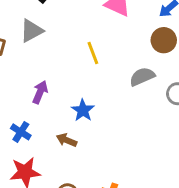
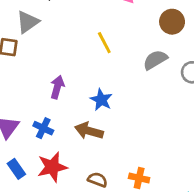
gray triangle: (32, 31) -> (28, 22), moved
brown arrow: (67, 140) -> (89, 131), size x1.4

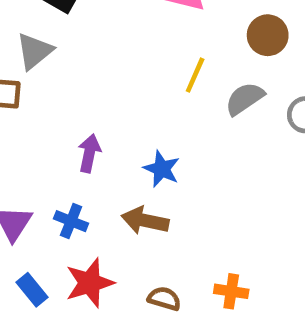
yellow line: (104, 43) -> (195, 75), moved, turned 55

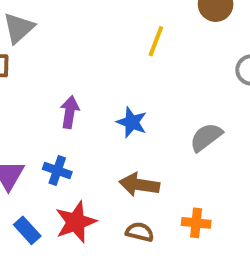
gray semicircle: (245, 99) -> (206, 137), moved
brown arrow: (145, 221) -> (139, 185), moved

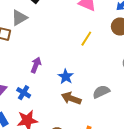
brown arrow: (139, 185) -> (71, 98), moved

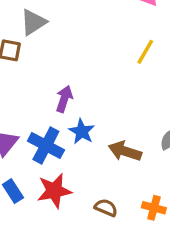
blue star: (66, 77) -> (82, 132), moved
blue cross: (24, 93) -> (46, 145), size x1.5

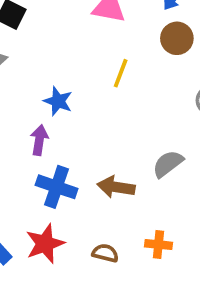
blue star: (82, 132) -> (58, 101), moved
blue cross: (46, 145) -> (57, 187), moved

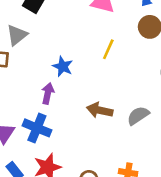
blue cross: (57, 187) -> (37, 128), moved
brown arrow: (116, 187) -> (100, 110), moved

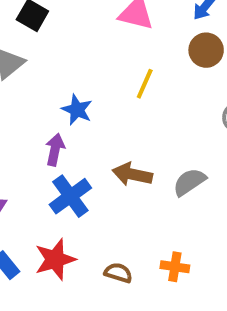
blue cross: (37, 128) -> (70, 196), moved, turned 32

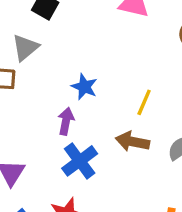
yellow line: (145, 84) -> (144, 102), moved

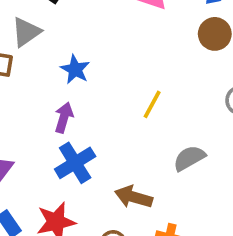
blue star: (84, 87) -> (75, 69), moved
brown arrow: (132, 142) -> (133, 197), moved

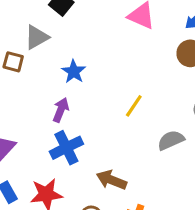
gray semicircle: (189, 158) -> (171, 140), moved

